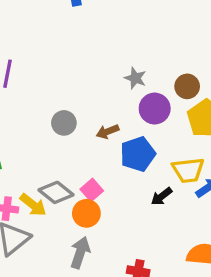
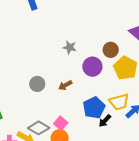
gray star: (135, 78) -> (70, 47), moved
blue pentagon: (138, 154) -> (94, 108), moved

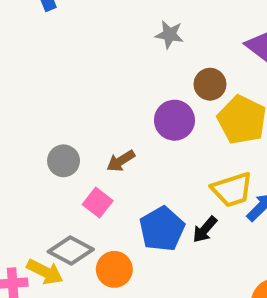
gray star: (70, 47) -> (169, 35), moved
blue pentagon: (94, 108) -> (162, 229), moved
pink square: (61, 123) -> (98, 203), moved

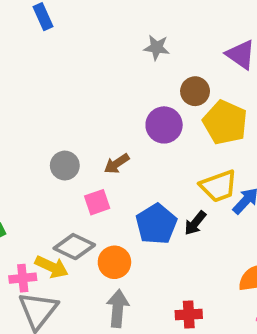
pink square: (98, 203) -> (97, 202), turned 35

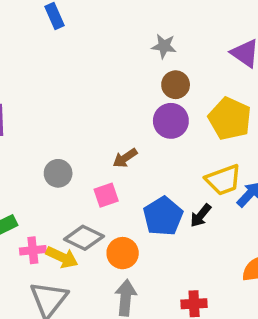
brown circle: (195, 91) -> (176, 85), moved
gray circle: (65, 166) -> (58, 173), moved
pink cross: (23, 278) -> (33, 250), moved

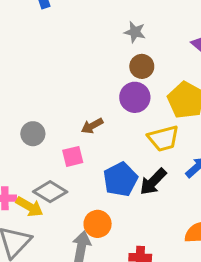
yellow trapezoid: (223, 180) -> (163, 138), moved
black arrow: (201, 216) -> (153, 182), size x1.4
orange circle: (123, 253) -> (98, 224), moved

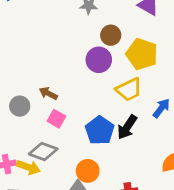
brown circle: (142, 66) -> (111, 35), moved
brown arrow: (92, 126) -> (48, 93), moved, turned 66
pink square: (73, 156) -> (56, 119), turned -36

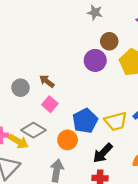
yellow trapezoid: (129, 90) -> (116, 121), moved
black arrow: (127, 127) -> (103, 153), moved
orange circle: (88, 171) -> (68, 140), moved

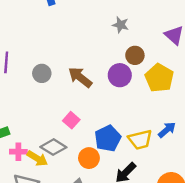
brown arrow: (47, 81) -> (80, 77), moved, size x1.5
gray circle: (20, 88) -> (42, 73), moved

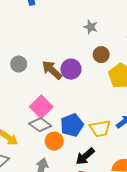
purple circle: (120, 75) -> (71, 69), moved
pink square: (71, 120) -> (41, 107), size x1.5
gray diamond: (53, 147) -> (40, 125), moved

